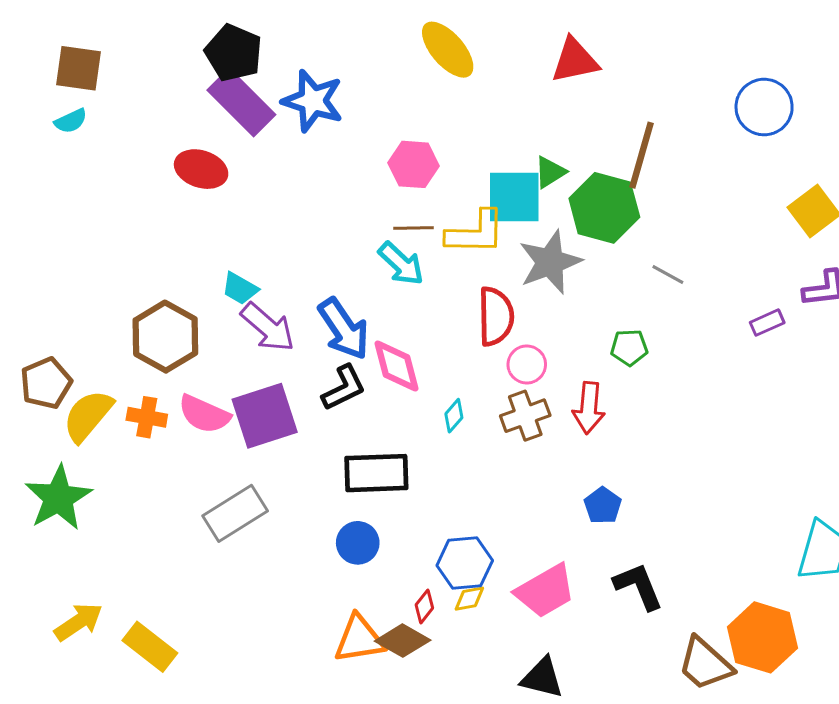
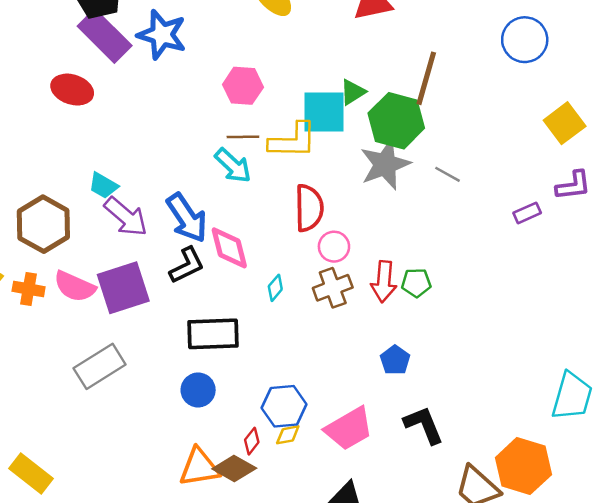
gray star: (550, 262) -> (385, 164), moved
green pentagon: (629, 347) -> (416, 283), moved

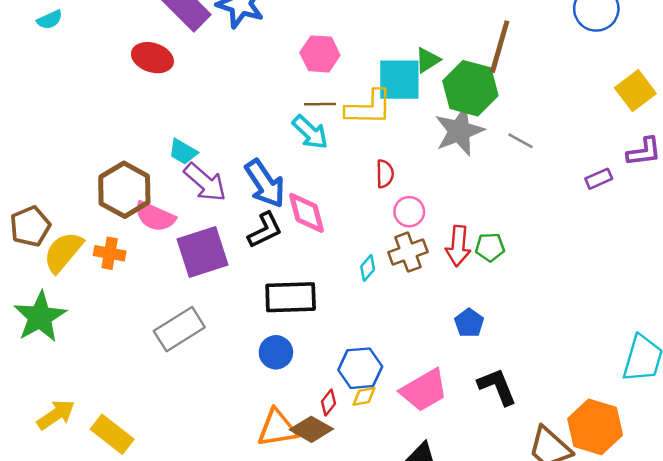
red semicircle: (309, 208) -> (385, 174), size x0.6
pink semicircle: (75, 287) -> (155, 217), moved
cyan diamond: (275, 288) -> (368, 268), moved

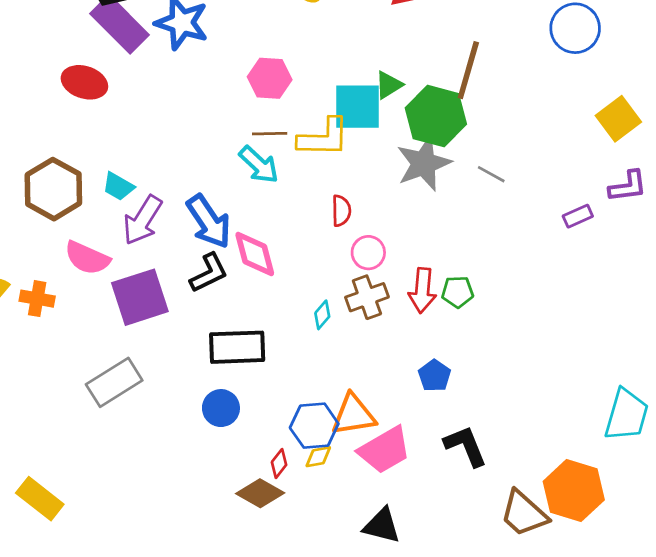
purple arrow: (205, 182) -> (143, 220), turned 81
brown hexagon: (124, 190) -> (53, 189), moved
orange triangle: (277, 428) -> (353, 415), moved

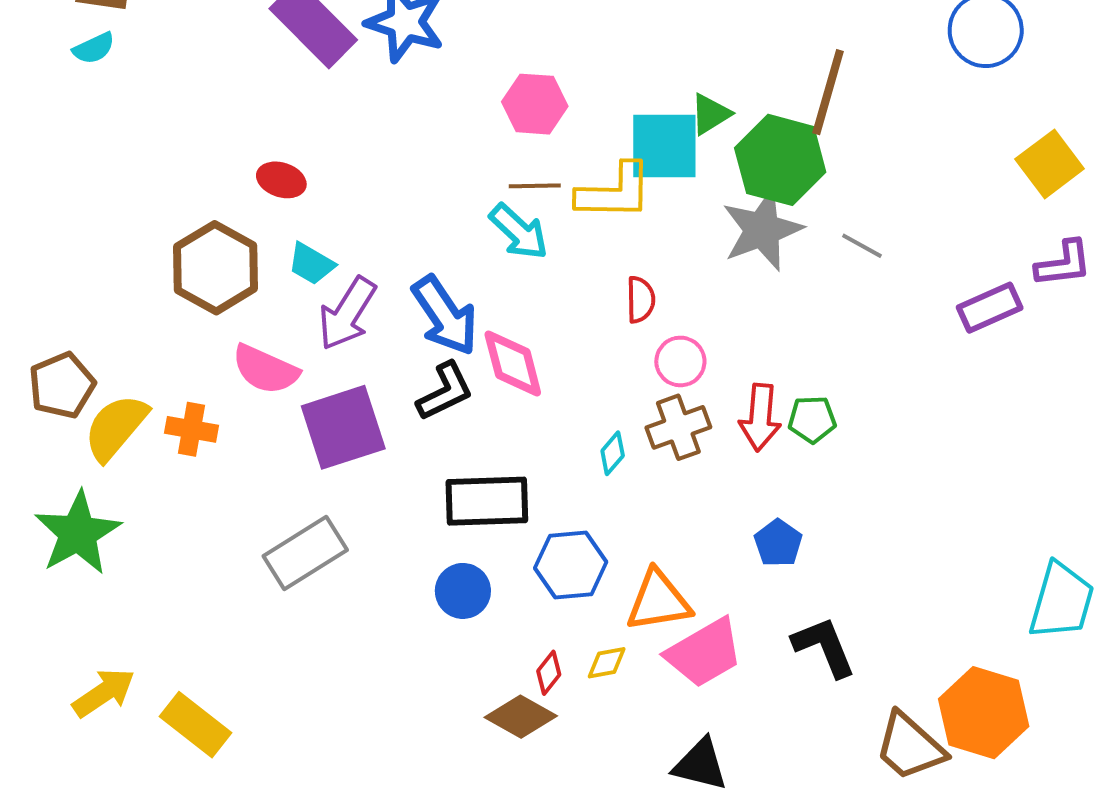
red ellipse: (84, 82) -> (281, 180), moved, size x0.7
purple rectangle: (578, 216) -> (990, 308), size x1.4
blue hexagon: (314, 426) -> (571, 565), moved

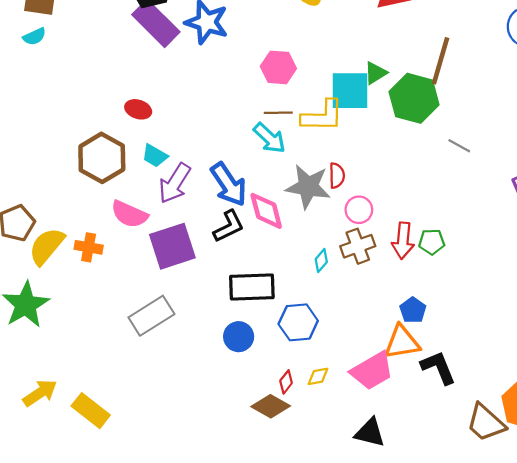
gray star: (762, 230) -> (308, 187), moved, turned 30
orange triangle: (658, 601) -> (402, 342), moved

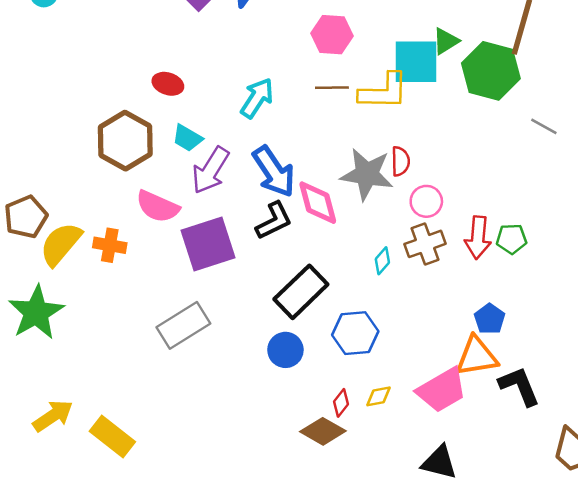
cyan arrow: (269, 138) -> (257, 98), moved, turned -100
black rectangle: (252, 287) -> (301, 292), turned -42

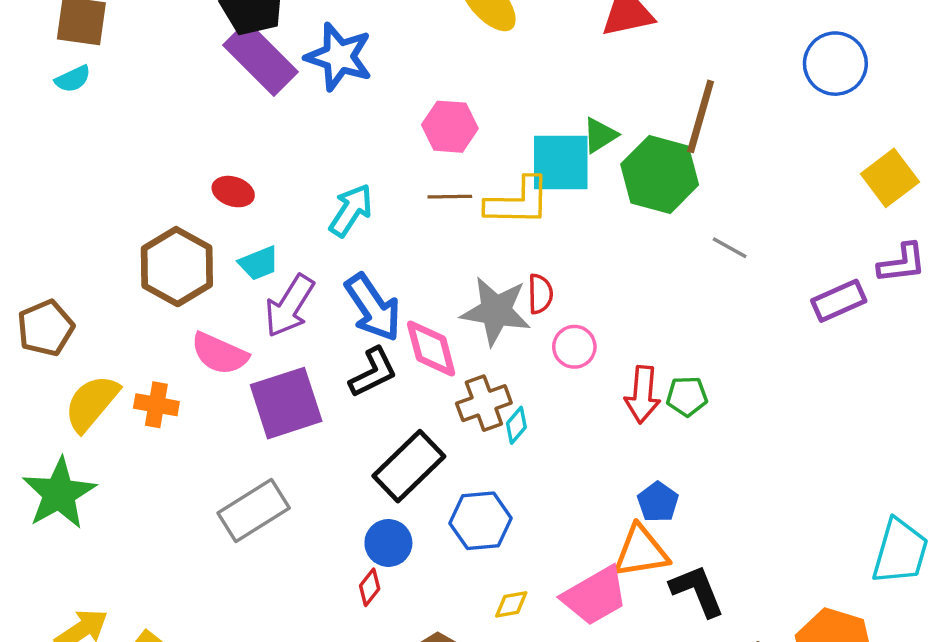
cyan trapezoid: (187, 138) -> (259, 263), turned -52
brown pentagon: (26, 217) -> (46, 328), moved
brown cross: (425, 244) -> (484, 403), moved
red diamond: (341, 403) -> (370, 587), moved

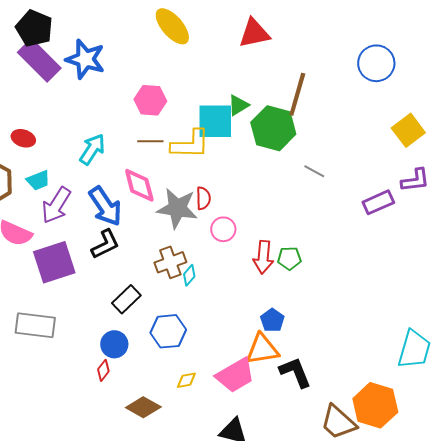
pink diamond: (431, 348) -> (139, 185), moved
black rectangle: (409, 466) -> (126, 299), size x0.7
gray rectangle: (254, 511) -> (35, 325), turned 39

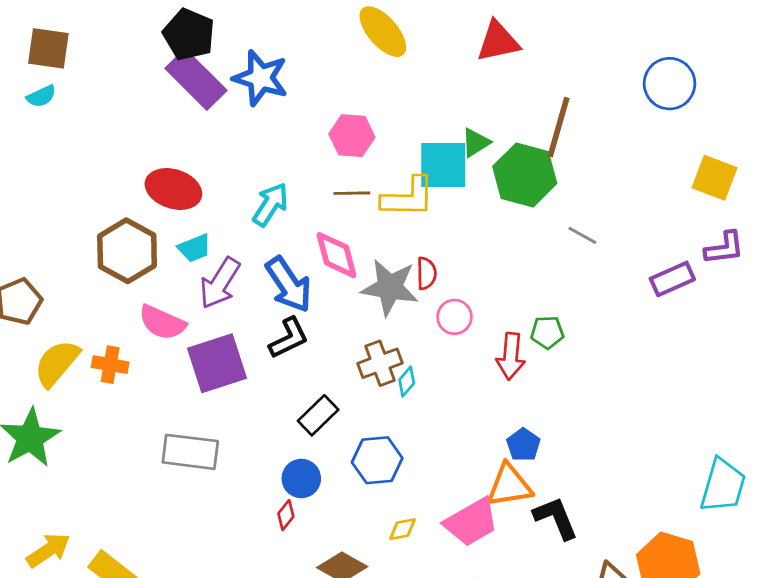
yellow square: (408, 130) -> (714, 178), turned -32
red ellipse: (23, 138) -> (173, 189), size x1.6
green pentagon: (289, 258) -> (547, 332), moved

